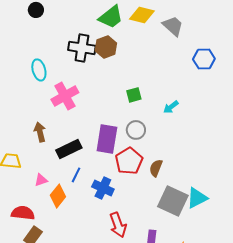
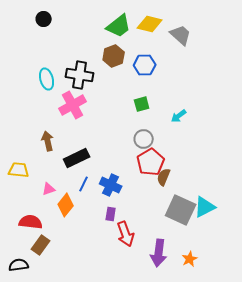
black cross: (82, 48) -> (80, 75), moved
blue hexagon: (204, 59) -> (145, 65), moved
purple rectangle: (107, 139) -> (111, 214), moved, size x0.5
red pentagon: (129, 161) -> (151, 162), moved
blue cross: (103, 188) -> (111, 185), moved

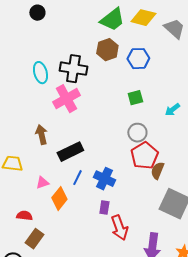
red semicircle: (31, 222) -> (24, 216), size x0.7

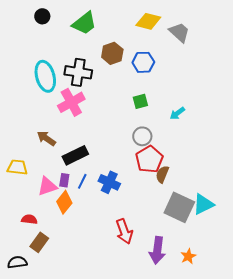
green trapezoid: (112, 20) -> (84, 23), moved
cyan ellipse: (40, 73) -> (45, 76), size x1.4
brown arrow: (41, 135) -> (46, 138), turned -42
pink triangle: (42, 183) -> (47, 186), size x1.5
purple rectangle: (104, 208) -> (64, 180), moved

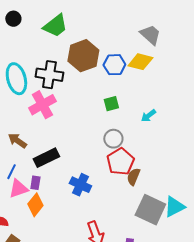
yellow diamond: (148, 21) -> (140, 62), moved
brown hexagon: (112, 53) -> (83, 56), size x1.4
blue line: (82, 181) -> (11, 172), moved

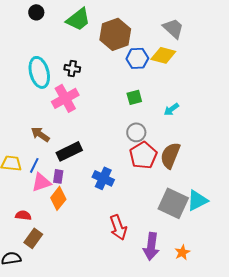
brown hexagon: (83, 56) -> (115, 34), moved
black cross: (49, 75) -> (72, 68), size x0.6
brown semicircle: (133, 177) -> (170, 155), moved, size x1.5

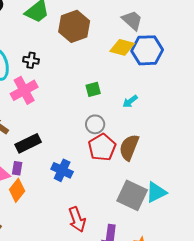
blue hexagon: (137, 58) -> (147, 50), moved, size x1.4

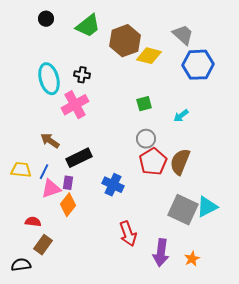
yellow diamond: (122, 47) -> (149, 56), moved

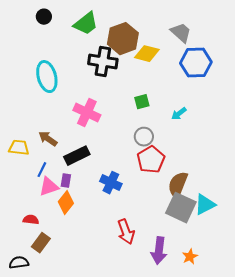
black cross: (82, 75) -> (103, 62), moved, size x1.8
pink cross: (75, 105) -> (87, 113), moved, turned -36
brown semicircle: (180, 162) -> (178, 185), moved
yellow trapezoid: (21, 170) -> (19, 148), moved

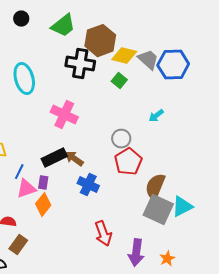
gray trapezoid: (181, 33) -> (148, 60), moved
green square: (142, 102) -> (119, 81), moved, turned -35
brown arrow: (48, 139) -> (74, 159), moved

